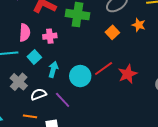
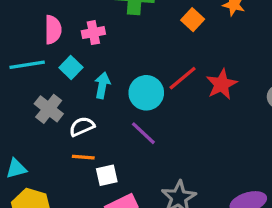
purple line: (63, 100) -> (143, 133), moved
orange line: (30, 116) -> (83, 157), moved

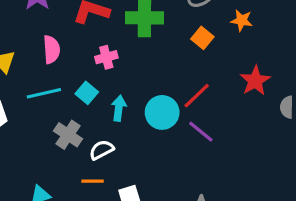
pink semicircle: (53, 30) -> (51, 49), moved
red star: (222, 84) -> (255, 81), moved
purple line: (143, 133) -> (201, 132), moved
orange line: (83, 157) -> (93, 181), moved

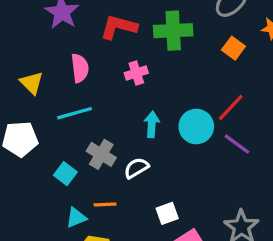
cyan square: (87, 93) -> (65, 174), moved
orange line: (93, 181) -> (105, 204), moved

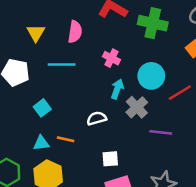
pink cross: (136, 73) -> (111, 58), moved, turned 30
cyan circle: (196, 127) -> (151, 76), moved
purple line: (237, 144) -> (161, 132), moved, turned -45
gray cross: (101, 154) -> (137, 107), moved

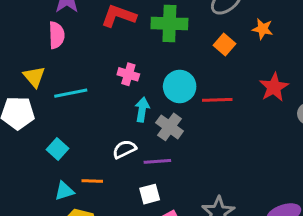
pink semicircle: (75, 32) -> (56, 35), moved
yellow triangle: (36, 33) -> (34, 77), moved
red line: (180, 93) -> (217, 100), turned 40
purple line: (161, 132) -> (157, 161), moved

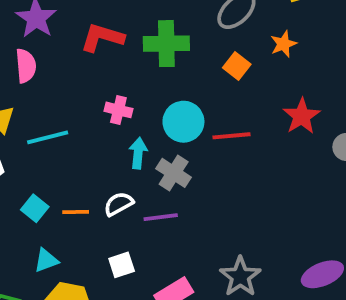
orange star: (263, 29) -> (283, 44), turned -30
orange line: (92, 181) -> (76, 212), moved
white square: (150, 194) -> (122, 265), moved

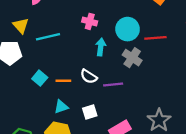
gray cross: (174, 173) -> (132, 58), moved
white semicircle: (119, 204) -> (89, 76), turned -119
cyan triangle: (46, 260) -> (61, 107), moved

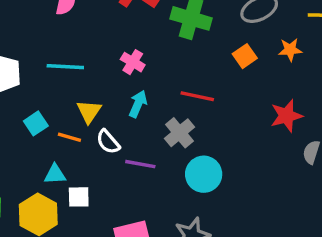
yellow triangle: (21, 26) -> (89, 111), moved
cyan circle: (128, 29) -> (204, 174), moved
red line: (155, 38) -> (197, 96), moved
white square: (90, 112) -> (79, 197), moved

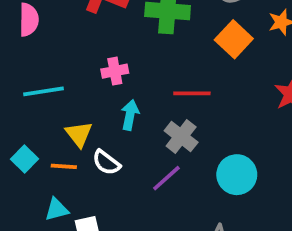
orange square: (245, 56) -> (234, 39), size x1.4
pink cross: (133, 62) -> (115, 71), turned -30
purple line: (140, 164) -> (166, 178), moved, turned -40
cyan circle: (204, 174) -> (237, 175), moved

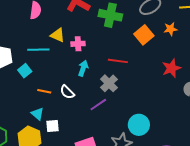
yellow triangle: (79, 134) -> (58, 35), moved, turned -35
cyan square: (24, 159) -> (25, 71), moved
cyan circle: (237, 175) -> (139, 125), moved
cyan triangle: (57, 209) -> (37, 114), turned 48

